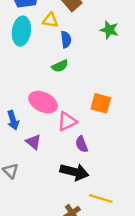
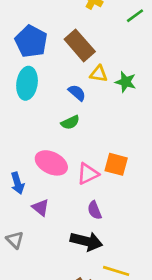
yellow triangle: (50, 20) -> (99, 74), moved
blue semicircle: (66, 40) -> (77, 93), turned -42
pink triangle: (67, 121) -> (88, 174), moved

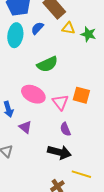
blue semicircle: (77, 93) -> (37, 28), moved, turned -88
green semicircle: (70, 122) -> (47, 64), size x1.5
pink triangle: (88, 174) -> (60, 102), turned -42

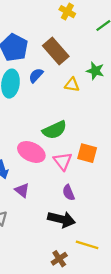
yellow triangle: (68, 28) -> (72, 85), moved
green star: (88, 34) -> (95, 71), moved
green semicircle: (47, 64) -> (55, 130), moved

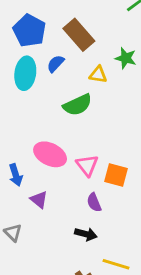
green semicircle: (55, 130) -> (78, 105), moved
orange square: (87, 153) -> (116, 175), moved
black arrow: (62, 219) -> (86, 234), size x0.7

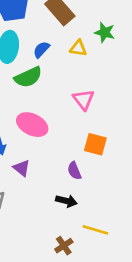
blue semicircle: (56, 64) -> (41, 50), moved
green semicircle: (78, 105) -> (28, 77), moved
pink triangle: (87, 165) -> (84, 100), moved

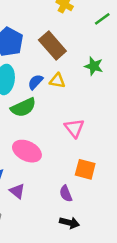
yellow triangle: (78, 48) -> (57, 81), moved
black arrow: (66, 201) -> (69, 223), moved

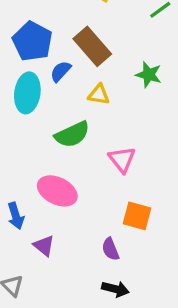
blue semicircle: (35, 82) -> (61, 71), moved
green semicircle: (23, 107) -> (72, 134), moved

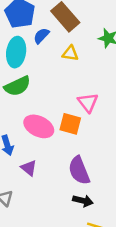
green semicircle: (72, 134) -> (17, 86), moved
orange square: (137, 216) -> (70, 124), moved
purple semicircle: (110, 249) -> (79, 170), size x1.6

